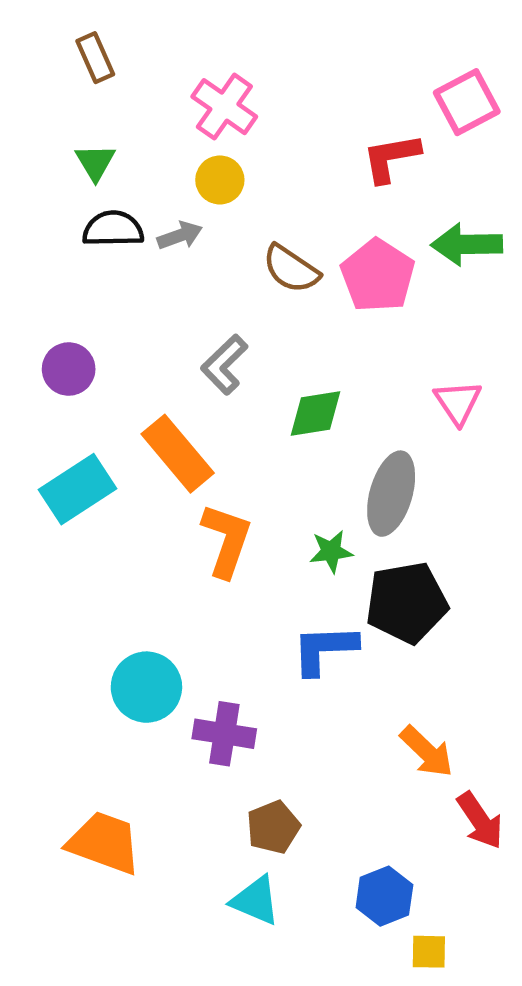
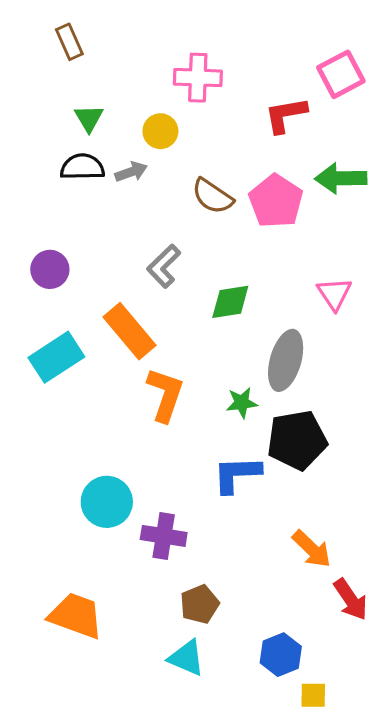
pink cross: (224, 107) -> (198, 78), moved, turned -33
green triangle: (95, 162) -> (89, 118), moved

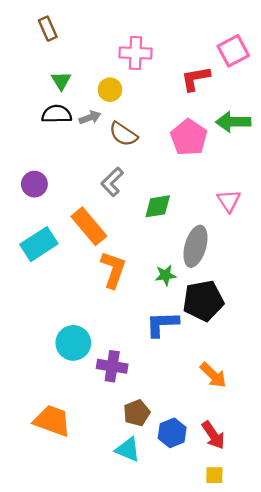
brown semicircle: (212, 196) -> (123, 134), moved
red arrow: (351, 599) -> (213, 435), moved
blue hexagon: (281, 655) -> (172, 433), moved

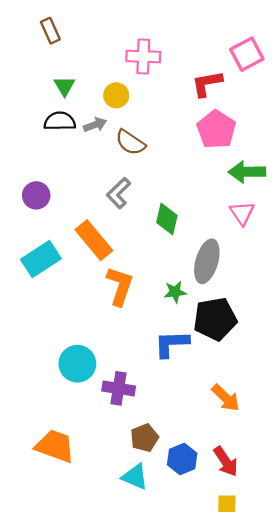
green arrow: (233, 122) -> (247, 172), moved
pink pentagon: (189, 137) -> (216, 129), moved
green diamond: (158, 206) -> (167, 219), turned -68

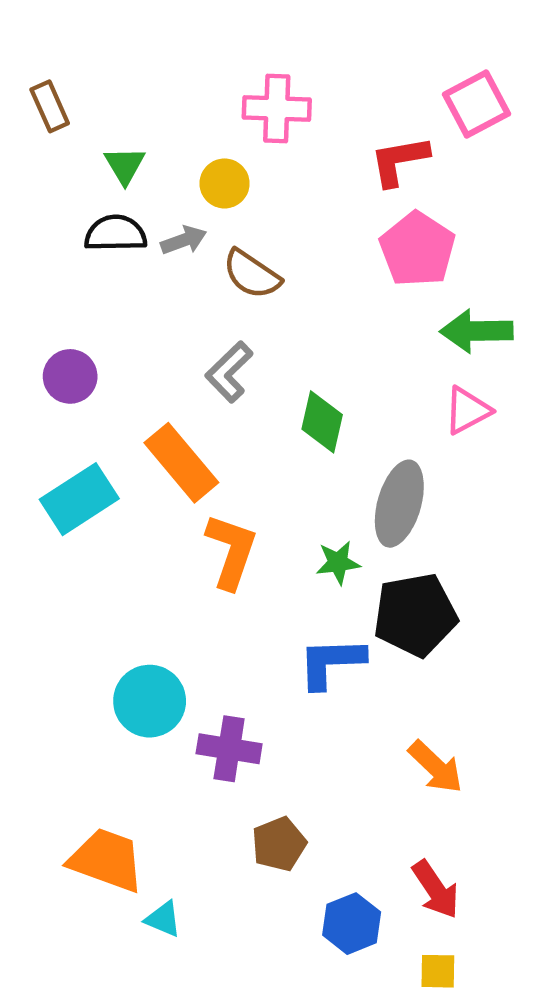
brown rectangle: (50, 31) -> (50, 106), moved
pink triangle: (242, 213) -> (467, 410), turned 36
blue hexagon: (182, 459) -> (352, 924), moved
cyan triangle: (135, 477) -> (163, 919), moved, size x0.7

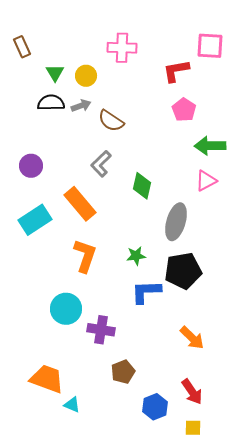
pink square: (476, 104) -> (210, 46), turned 32
yellow circle: (225, 183) -> (86, 76), moved
pink pentagon: (417, 249) -> (184, 110), size x0.7
orange L-shape: (231, 551) -> (85, 256), moved
green star: (338, 563) -> (136, 256), moved

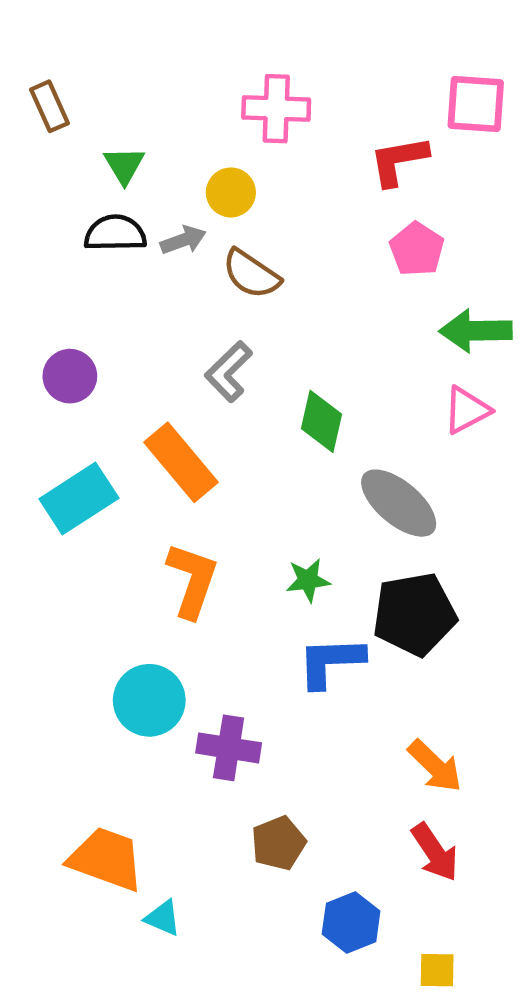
yellow circle: (86, 76) -> (231, 192), moved
gray ellipse: (176, 222) -> (399, 503), turned -66
red arrow: (192, 392) -> (435, 852), moved

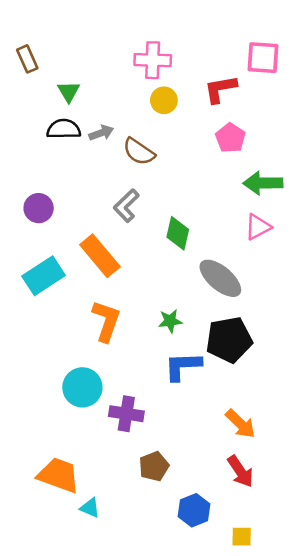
yellow circle: (231, 192) -> (164, 100), moved

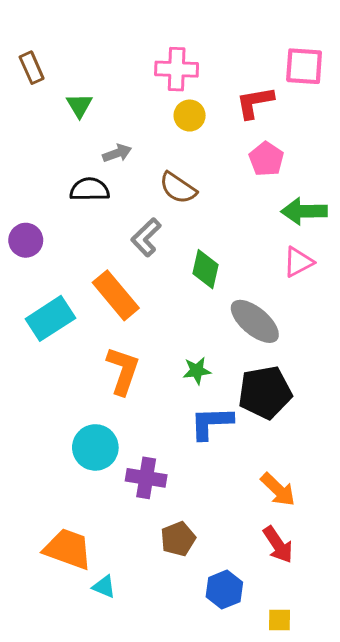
black semicircle: (64, 129) -> (90, 189), moved
brown semicircle: (139, 152) -> (178, 188), moved
purple circle: (39, 208) -> (26, 240), moved

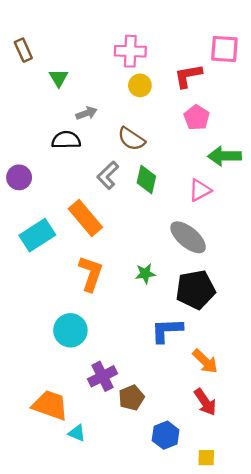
pink triangle: (298, 262) -> (200, 190), moved
green diamond: (206, 269) -> (146, 180), moved
blue L-shape: (211, 423) -> (167, 330), moved
purple cross: (146, 478) -> (103, 376), moved, turned -36

